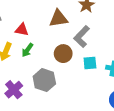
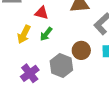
brown circle: (63, 54) -> (81, 50), moved

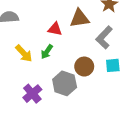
red triangle: (42, 13) -> (55, 29), moved
yellow arrow: (24, 34) -> (24, 53), turned -66

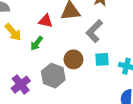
yellow arrow: (24, 53) -> (13, 32), moved

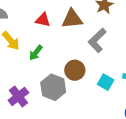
red triangle: (46, 21) -> (43, 20), moved
cyan square: (102, 59) -> (106, 82), moved, turned 32

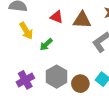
brown circle: (75, 70) -> (80, 84), moved

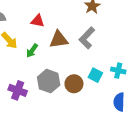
brown triangle: (82, 20) -> (59, 40), moved
purple cross: (25, 80) -> (18, 90), turned -30

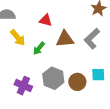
cyan square: (95, 75) -> (98, 75), turned -32

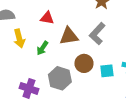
yellow arrow: (18, 38) -> (19, 38), turned 30
brown circle: (77, 82) -> (84, 63), moved

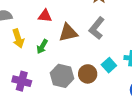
brown circle: (84, 63) -> (88, 74), moved
cyan square: (107, 71) -> (109, 65), turned -32
purple cross: (29, 88) -> (22, 81), moved

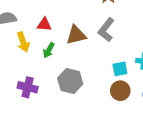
red triangle: (45, 16) -> (44, 25), moved
cyan square: (109, 65) -> (120, 69), turned 32
brown circle: (88, 74) -> (120, 91), moved

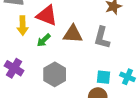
red triangle: (44, 25) -> (47, 15), size x1.5
gray L-shape: (106, 30) -> (102, 38), turned -40

